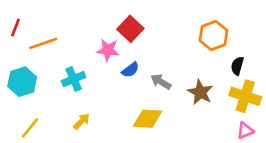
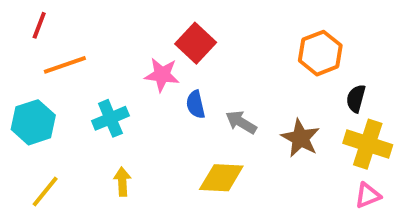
red line: (16, 28) -> (39, 25), moved
blue semicircle: (130, 70) -> (196, 104), turned 114
yellow arrow: (82, 121) -> (122, 182), turned -48

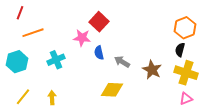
orange hexagon: (320, 53) -> (185, 28), moved
yellow arrow: (122, 182) -> (52, 98), moved

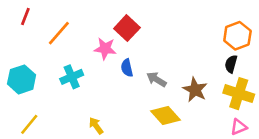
orange line: (33, 33) -> (59, 33), moved, turned -30
yellow diamond: (112, 90) -> (165, 115), moved, turned 45
yellow arrow: (52, 98) -> (96, 126), moved, turned -32

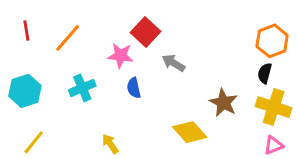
red line: (25, 16) -> (26, 31), moved, turned -30
blue semicircle: (127, 68) -> (134, 88), moved
gray arrow: (156, 79) -> (174, 63), moved

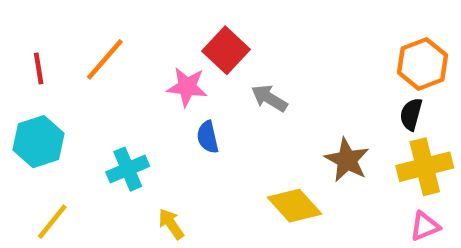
red line: (26, 31) -> (39, 69), moved
cyan cross: (82, 88) -> (128, 169), moved
yellow cross: (274, 107) -> (425, 167), turned -32

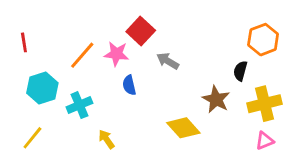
orange line: (105, 59) -> (82, 55), moved
black semicircle: (411, 114) -> (240, 71), moved
cyan hexagon: (39, 142) -> (42, 88), moved

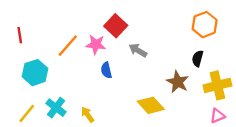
orange hexagon: (263, 40) -> (205, 25), moved
cyan cross: (79, 105) -> (56, 108), moved, turned -30

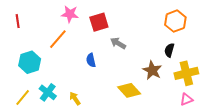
red square: (116, 26) -> (99, 22), turned 30
red line: (20, 35) -> (18, 21), moved
pink star: (96, 44) -> (70, 14), moved

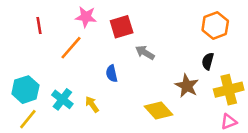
red line: (18, 21) -> (39, 25), moved
cyan hexagon: (30, 62) -> (25, 90), moved
cyan cross: (48, 92) -> (62, 99), moved
yellow arrow: (75, 98) -> (92, 104), moved

